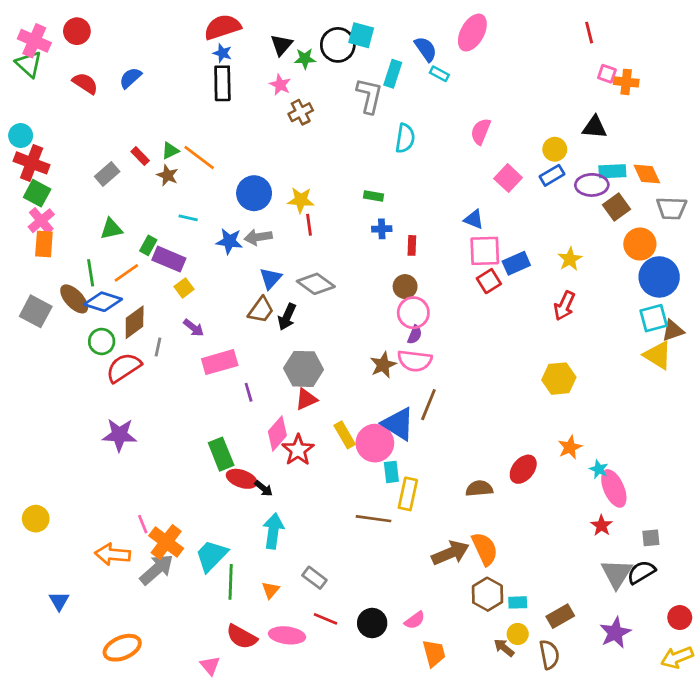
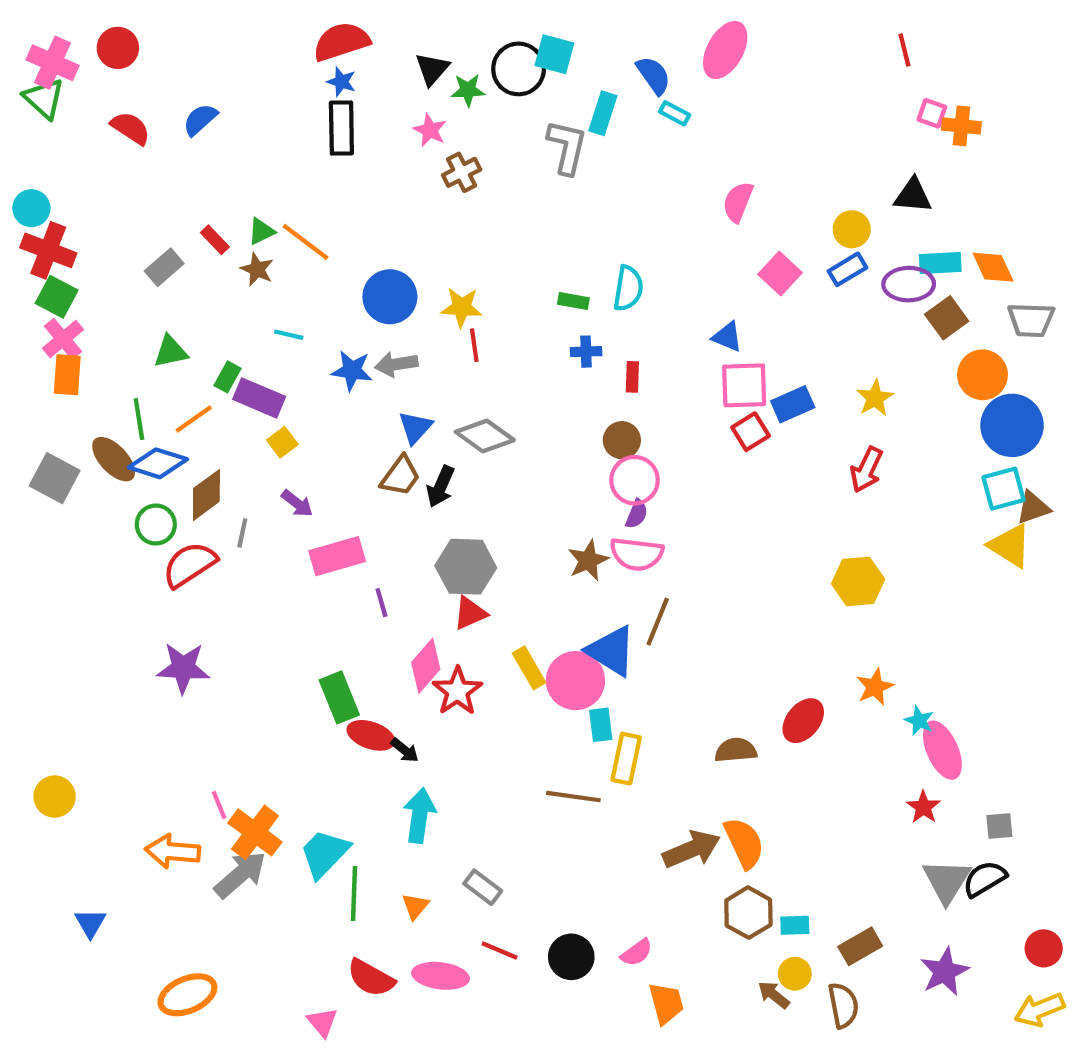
cyan semicircle: (405, 138) -> (628, 288), moved

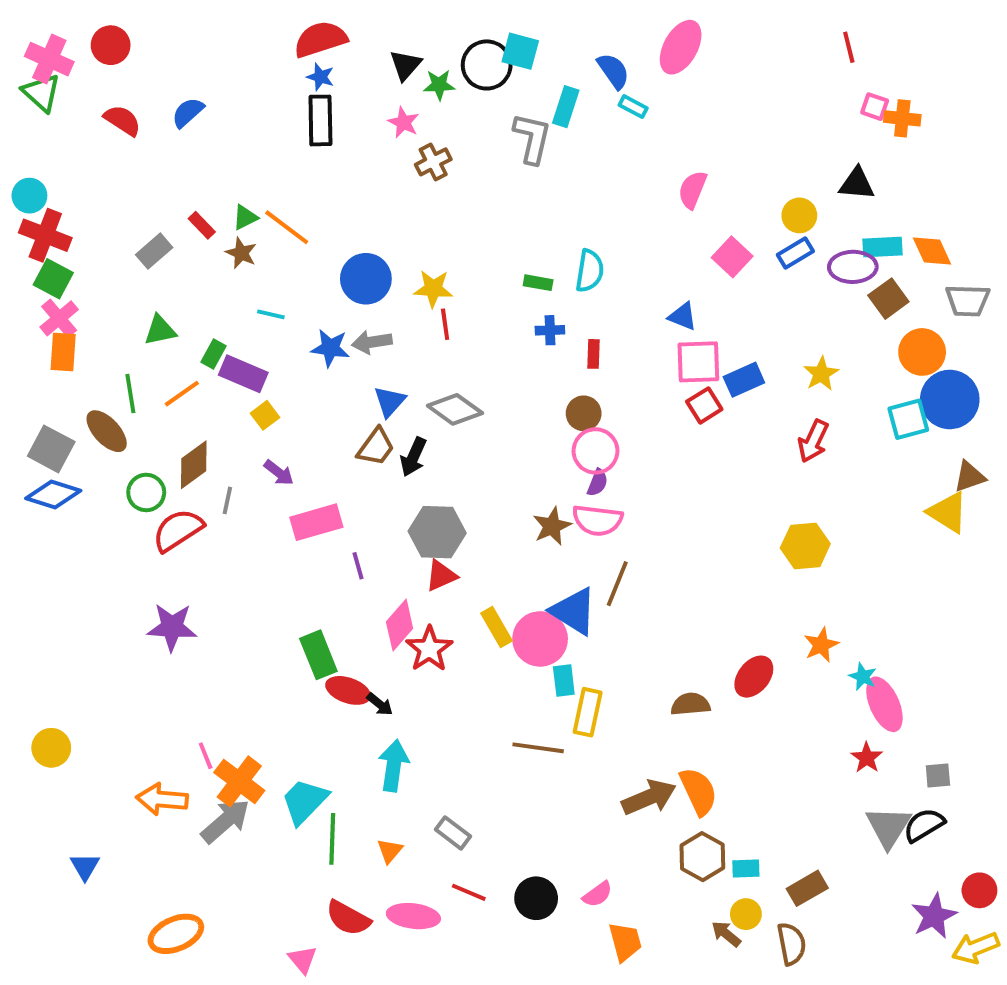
blue diamond: (158, 463) -> (53, 494), moved
cyan square: (1004, 489) -> (908, 419), moved
purple star: (945, 972) -> (934, 916), moved

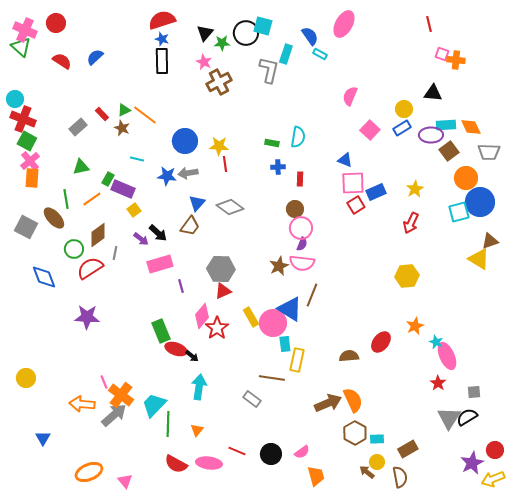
brown cross: (433, 162) -> (219, 82), size x1.4
black arrow: (413, 457) -> (158, 233), moved, turned -72
blue diamond: (53, 494) -> (44, 277), moved, turned 52
gray rectangle: (453, 833) -> (252, 399), moved
pink triangle: (303, 960) -> (125, 481), moved

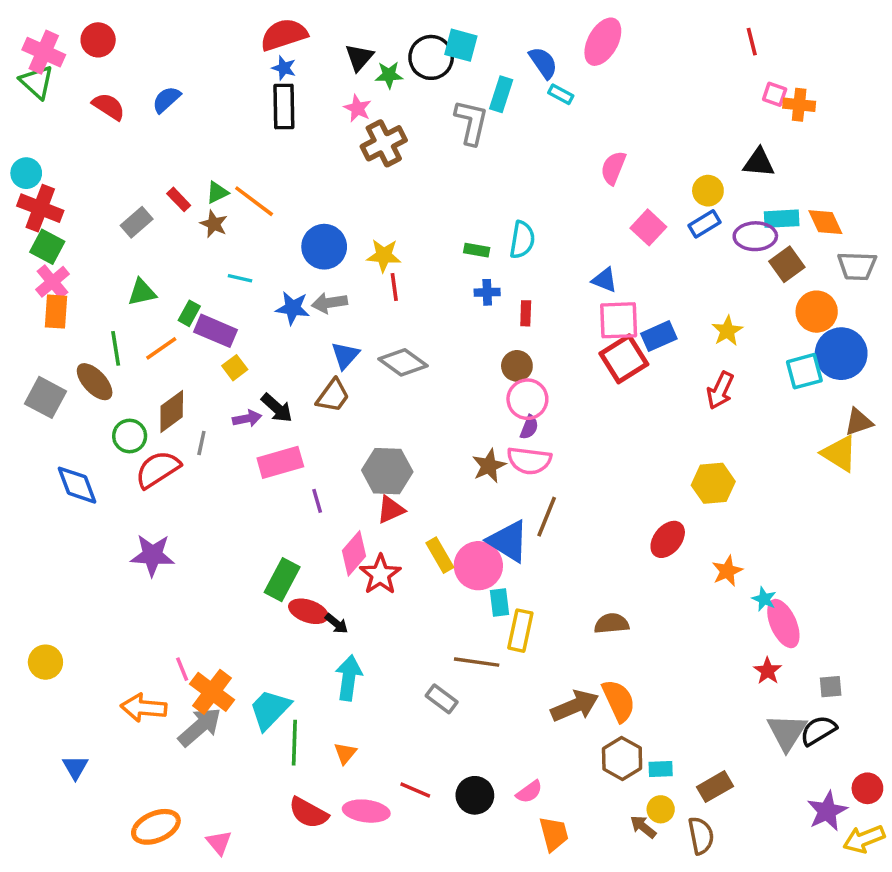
red square: (356, 205) -> (624, 359), size x1.5
purple arrow: (141, 239) -> (247, 418), turned -49
green rectangle: (161, 331) -> (282, 580), turned 50
red ellipse: (381, 342) -> (668, 539), moved

